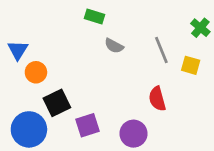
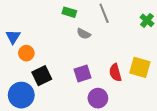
gray line: (161, 50) -> (104, 13), moved
yellow square: (191, 65) -> (140, 67), moved, size x1.5
purple square: (87, 125) -> (83, 74), moved

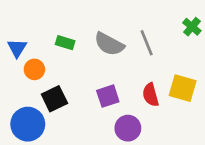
green rectangle: (69, 12) -> (65, 43), moved
gray line: (104, 13) -> (147, 43), moved
gray semicircle: (84, 34) -> (109, 44), size x1.6

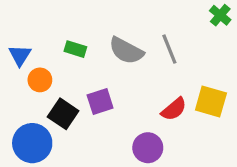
green cross: (192, 27) -> (220, 15), moved
red semicircle: (151, 95) -> (174, 109), turned -115
purple square: (108, 96) -> (100, 101), moved
black square: (54, 99) -> (63, 114), turned -30

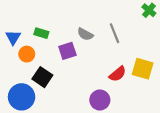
green rectangle: (75, 49) -> (41, 33), moved
gray semicircle: (126, 51) -> (85, 34), size x0.7
purple square: (100, 101) -> (67, 51), moved

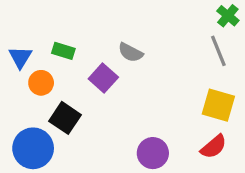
gray line: (114, 33) -> (218, 51), moved
purple square: (67, 51) -> (103, 78), turned -30
red semicircle: (118, 74) -> (214, 147), moved

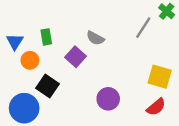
green rectangle: (63, 51) -> (46, 37), turned 63
gray line: (218, 51) -> (143, 28), moved, turned 55
purple circle: (153, 153) -> (108, 99), moved

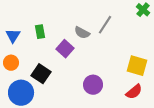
gray line: (143, 28) -> (105, 25), moved
orange circle: (30, 60) -> (11, 63), moved

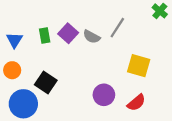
purple square: (65, 49) -> (68, 33), moved
yellow square: (137, 66) -> (139, 66), moved
red semicircle: (134, 92) -> (136, 103), moved

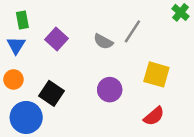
purple square: (68, 33) -> (57, 39), moved
green rectangle: (45, 36) -> (22, 20), moved
purple circle: (104, 95) -> (110, 90), moved

